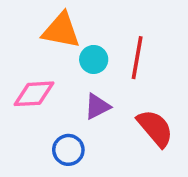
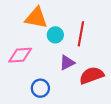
purple triangle: (97, 106) -> (67, 63), moved
red semicircle: (155, 128) -> (92, 75), turned -70

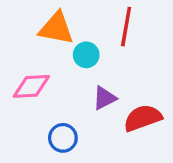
red line: (81, 34) -> (126, 27), moved

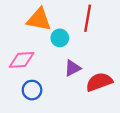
blue circle: (63, 138) -> (32, 90), moved

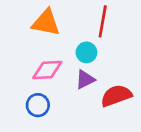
cyan circle: (60, 38) -> (86, 52), moved
pink diamond: (22, 60) -> (47, 70), moved

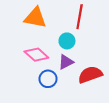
pink diamond: (47, 70) -> (36, 55), turned 45
blue circle: (38, 105) -> (48, 79), moved

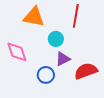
cyan circle: (67, 41) -> (56, 39), moved
pink diamond: (36, 55) -> (17, 52), moved, turned 30

